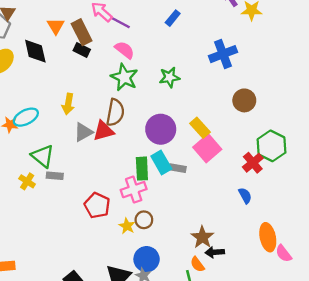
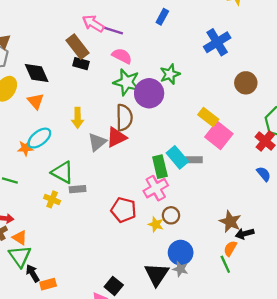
orange triangle: (56, 26) -> (36, 101), moved
purple circle: (161, 129) -> (149, 93), moved
orange semicircle: (197, 264) -> (230, 248), turned 77

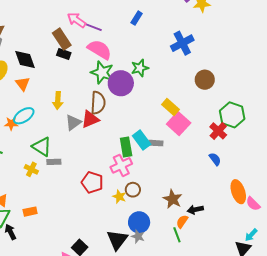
pink semicircle: (122, 56) -> (100, 50), size x1.4
brown star: (230, 222) -> (173, 199), moved
orange rectangle: (48, 284) -> (30, 212), moved

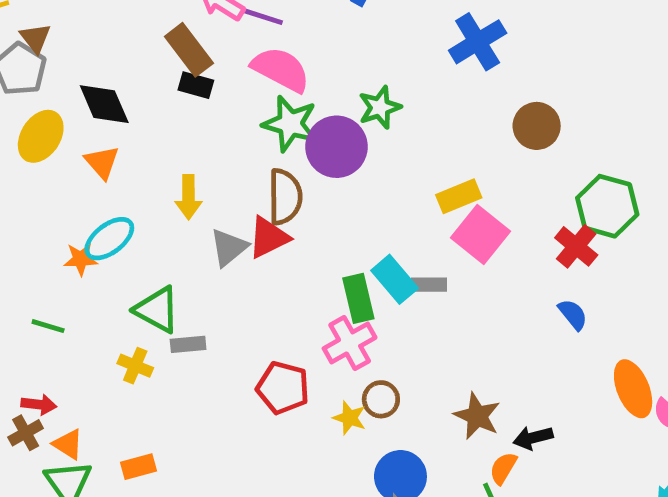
yellow rectangle: (170, 107) -> (459, 196), turned -60

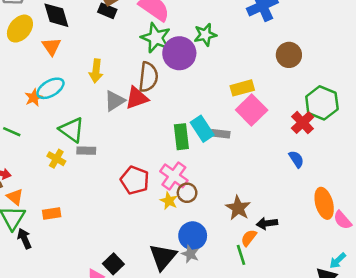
orange star: (81, 259) -> (34, 98), turned -30
pink cross: (350, 343) -> (174, 176), moved, turned -32

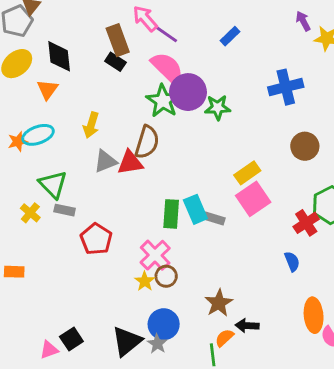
purple circle: (179, 53) -> (188, 92), moved
yellow rectangle: (242, 88) -> (247, 173), turned -30
red pentagon: (135, 180) -> (96, 239), moved

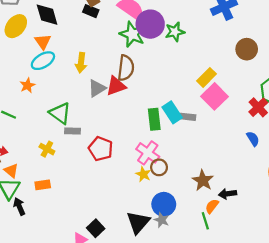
cyan ellipse: (38, 135) -> (43, 61), moved
yellow cross: (30, 213) -> (47, 149), moved

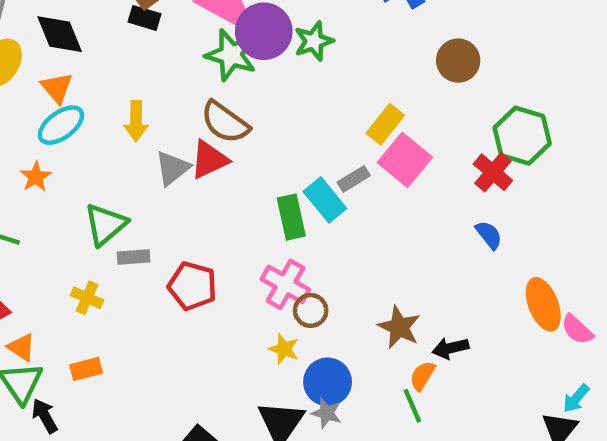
brown semicircle: (126, 68) -> (225, 122), turned 125
green triangle: (60, 113) -> (105, 225), turned 50
gray rectangle: (188, 117) -> (354, 179), moved, turned -32
yellow star: (143, 174) -> (284, 349), moved

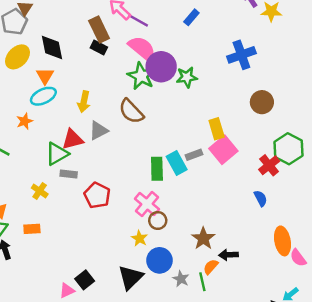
yellow rectangle: (385, 124) -> (217, 129), turned -66
red triangle: (209, 160) -> (73, 139), moved
gray star: (327, 413) -> (181, 279), moved

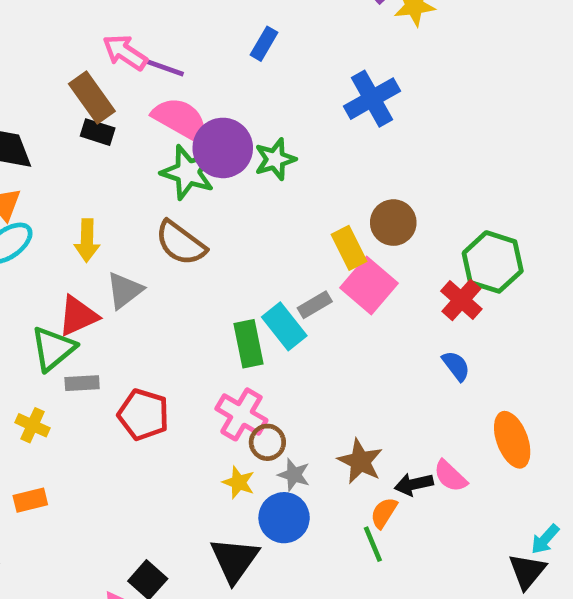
brown circle: (262, 102) -> (393, 223), moved
pink semicircle: (298, 258) -> (450, 476), moved
gray star: (181, 279) -> (294, 475), moved

